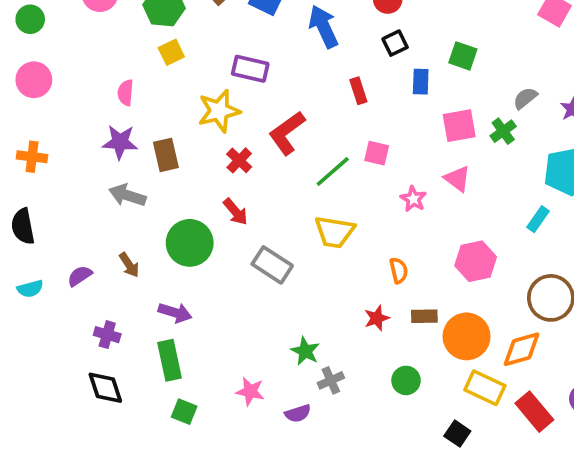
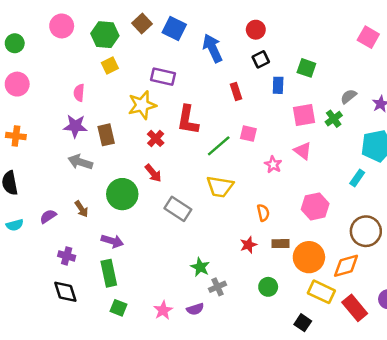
red L-shape: (287, 133) -> (188, 120), turned -44
pink star: (250, 391) -> (163, 310), moved, turned 30

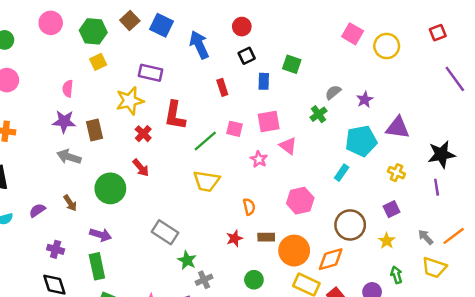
pink square: (304, 115) -> (269, 121), moved
gray rectangle: (178, 209) -> (165, 232), moved

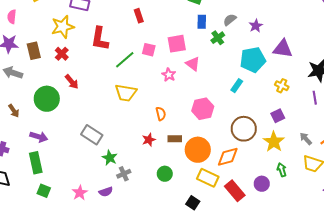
blue rectangle: (264, 81) -> (202, 22), moved
red cross: (143, 134) -> (62, 54), moved
yellow star: (387, 241) -> (274, 142), size x1.5

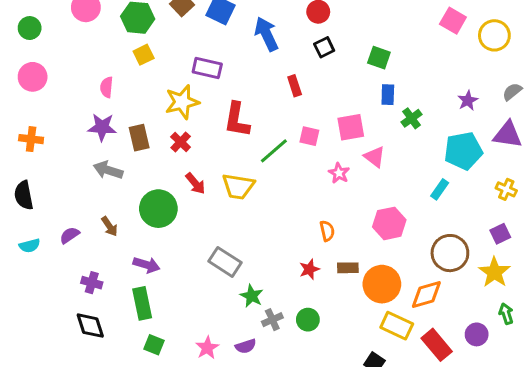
gray semicircle: (230, 20) -> (512, 92), moved
yellow trapezoid: (126, 93) -> (238, 186), moved
green circle: (165, 174) -> (308, 320), moved

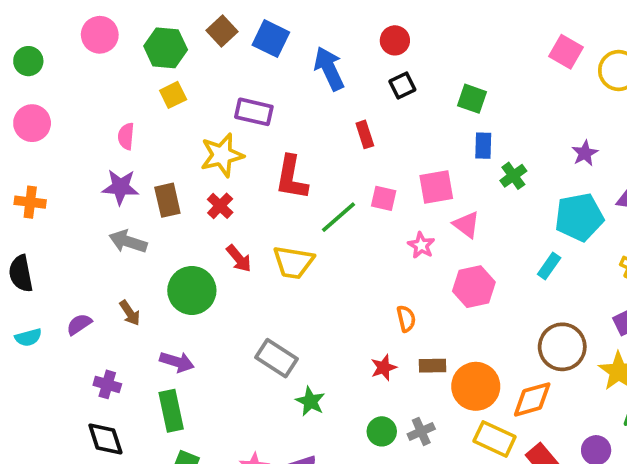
pink hexagon: (389, 223) -> (474, 287), moved
gray cross: (272, 320) -> (421, 431), moved

